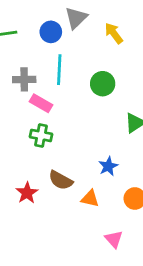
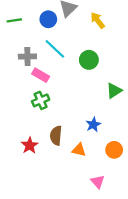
cyan line: (59, 70) -> (55, 49), turned -50
green cross: (41, 135) -> (41, 100), turned -35
brown semicircle: (61, 180) -> (56, 136), turned 66

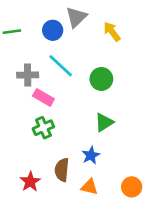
green triangle: (114, 91) -> (104, 122), moved
blue star: (93, 125) -> (91, 155), moved

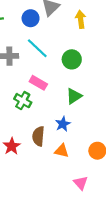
yellow arrow: (112, 32) -> (81, 19), turned 30
pink rectangle: (43, 97) -> (38, 83), moved
green cross: (43, 128) -> (23, 101), turned -36

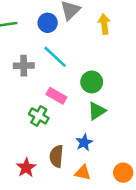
green circle: (72, 59) -> (92, 82), moved

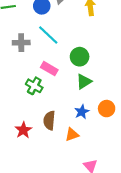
blue star: (84, 142) -> (82, 112), moved
orange triangle: (83, 173) -> (72, 134), turned -32
orange circle: (123, 173) -> (107, 109), moved

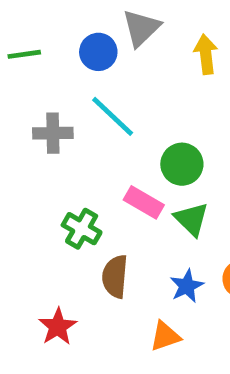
pink rectangle: (49, 69) -> (144, 202), moved
green triangle: (84, 82) -> (191, 219), turned -42
brown semicircle: (49, 120) -> (115, 276), moved

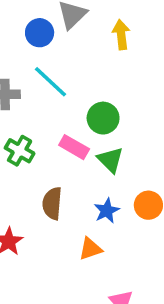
green cross: (82, 229) -> (20, 151), moved

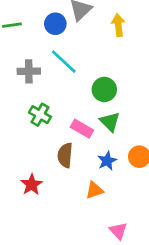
pink rectangle: (74, 147) -> (82, 129), moved

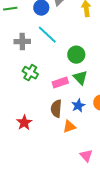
pink rectangle: (82, 129) -> (60, 83), turned -49
brown semicircle: (65, 155) -> (56, 109), moved

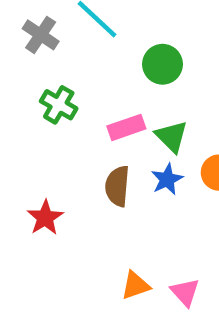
gray cross: (22, 42) -> (41, 35), turned 35
green triangle: (80, 78) -> (172, 136), moved
orange triangle: (69, 127) -> (135, 285), moved

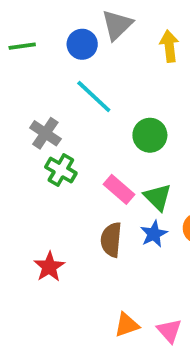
gray cross: (41, 35) -> (45, 133), moved
pink rectangle: (126, 127) -> (119, 189), turned 60

